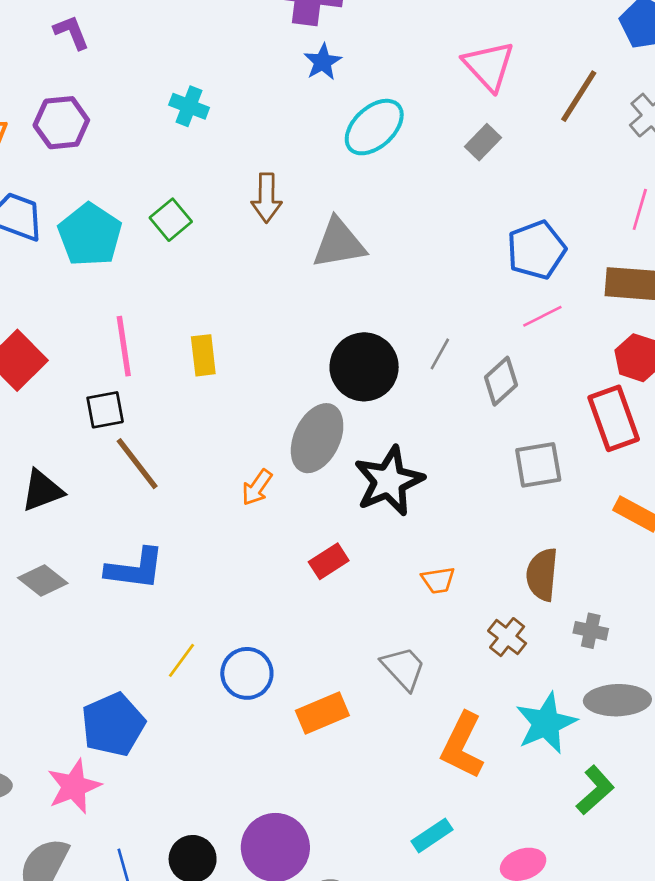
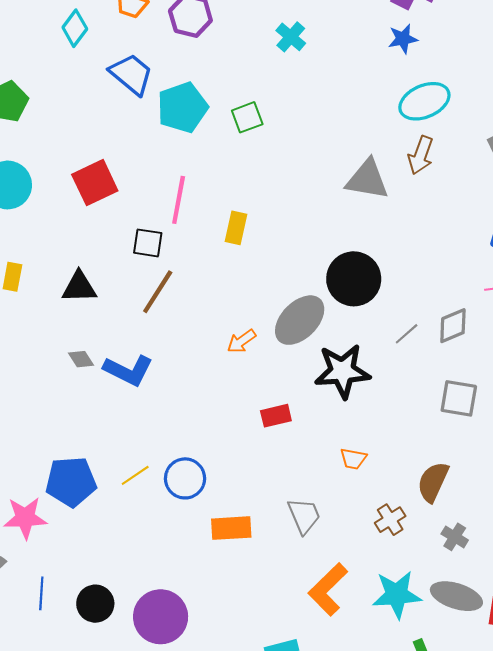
brown arrow: (267, 198) -> (421, 155), moved
gray line: (440, 354) -> (407, 334), moved
brown line: (137, 464) -> (158, 292), turned 51
gray diamond: (43, 581) -> (81, 359), moved, size x0.7
yellow line: (182, 660) -> (135, 475), moved

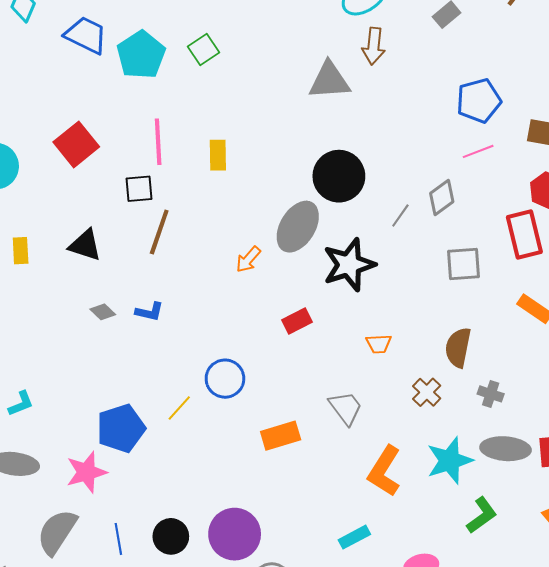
black triangle: (79, 287) -> (85, 245), turned 33
blue L-shape: (128, 370) -> (149, 312), size x0.6
blue circle: (185, 478) -> (225, 379), moved

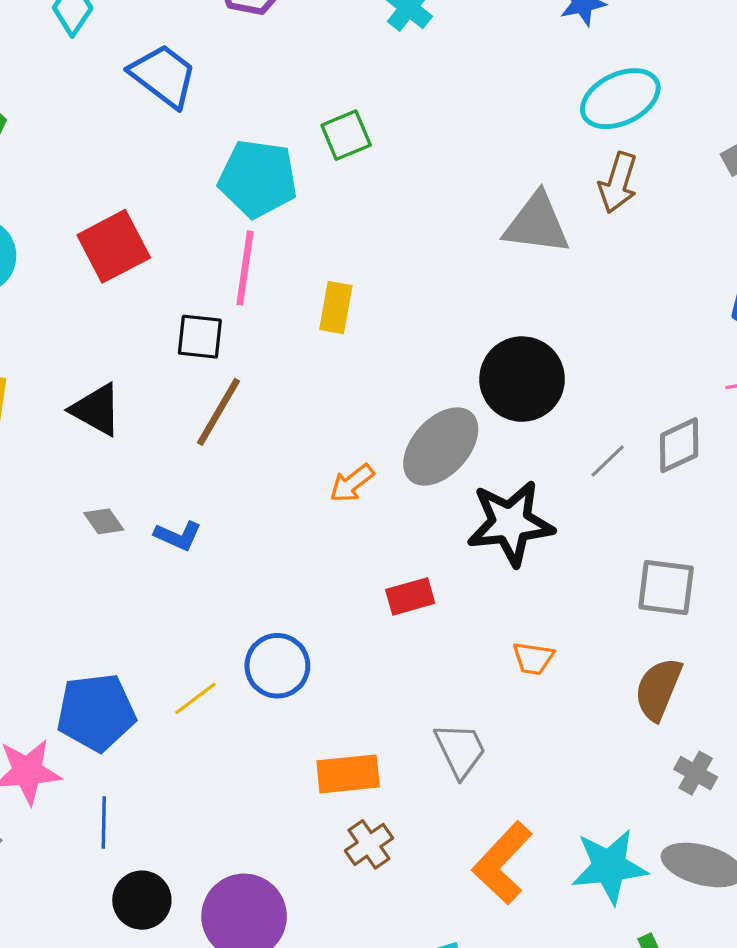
cyan pentagon: (141, 55) -> (258, 179), moved, turned 30
gray square: (464, 264) -> (666, 587), moved
brown cross: (427, 392) -> (369, 844), moved
blue line: (118, 539) -> (104, 822), moved

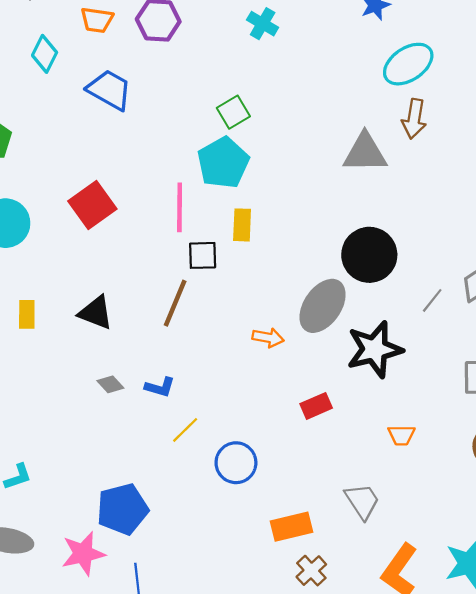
cyan pentagon: (258, 179) -> (223, 163), moved, turned -30
black square: (200, 337) -> (203, 255), moved
orange arrow: (352, 483) -> (268, 338), turned -124
yellow line: (195, 698) -> (185, 430), moved

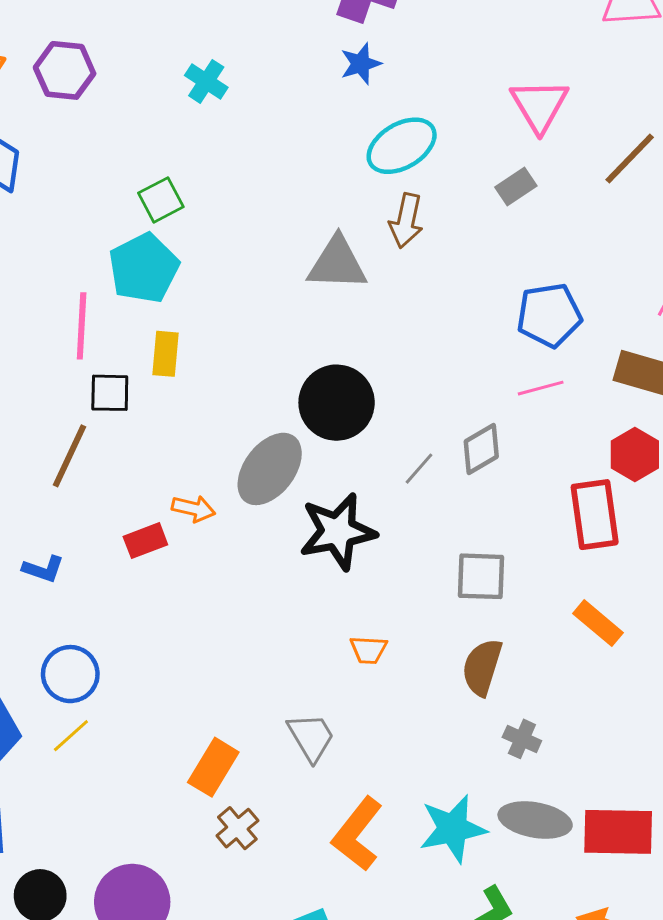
red rectangle: (316, 406) -> (145, 541), moved
yellow line: (185, 430) -> (71, 736), moved
blue circle: (236, 463) -> (70, 674), moved
orange rectangle: (292, 527) -> (213, 767), turned -48

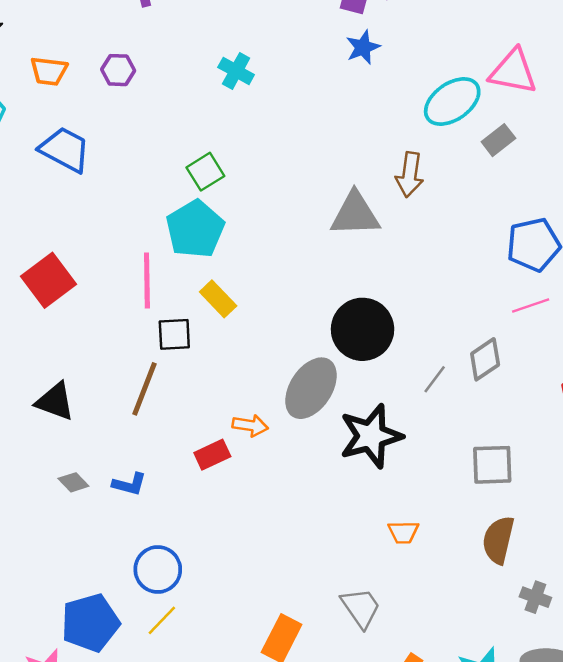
purple hexagon: (65, 70) -> (118, 70), size x0.7
pink triangle: (539, 105) -> (513, 72), turned -44
cyan ellipse: (402, 146) -> (452, 101), moved
yellow rectangle: (165, 354) -> (218, 299), turned -45

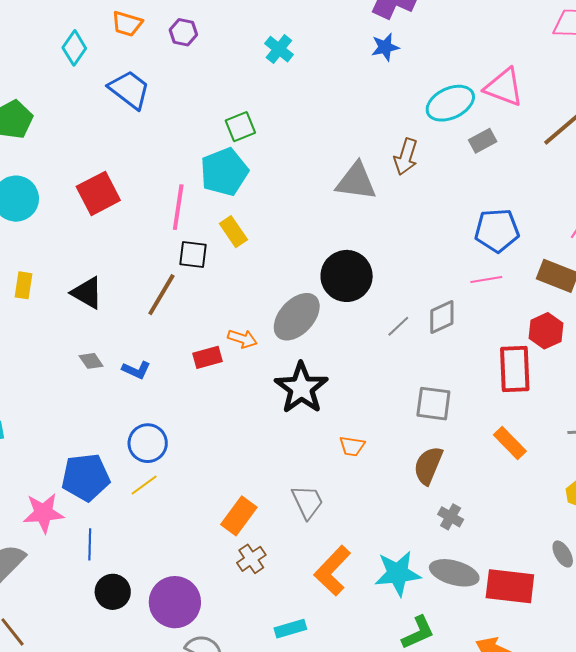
black star: (371, 436) -> (301, 388), moved, turned -30

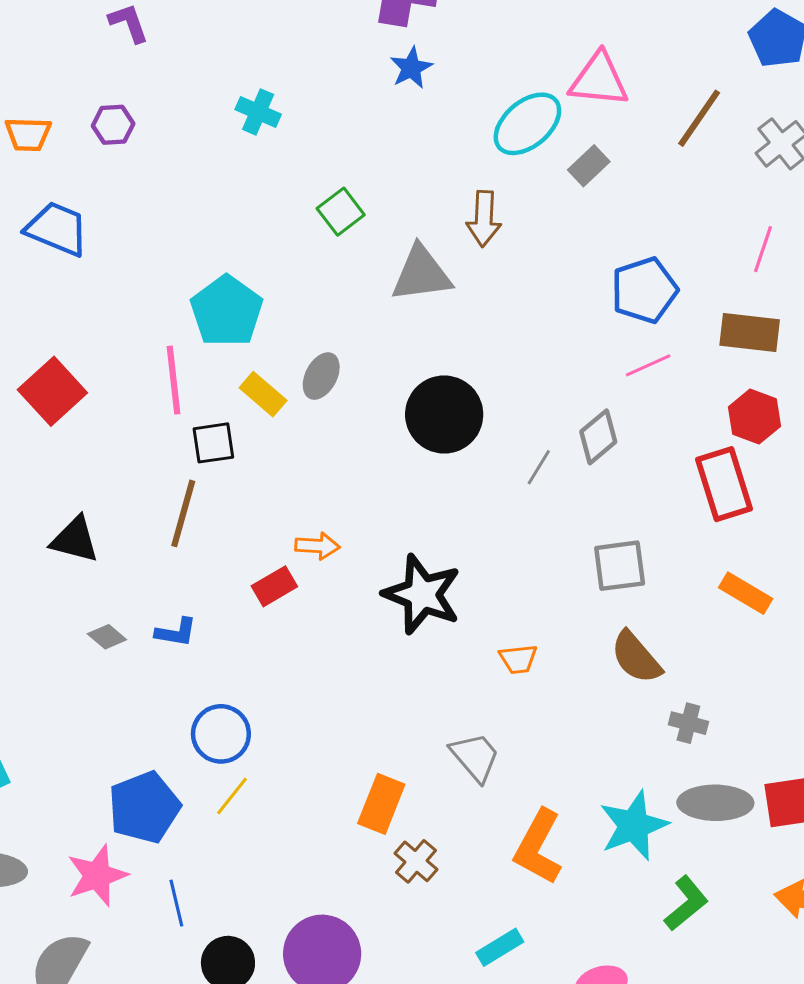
green square: (240, 127) -> (341, 212), moved
gray ellipse: (297, 317) -> (321, 376), moved, size x0.6
brown semicircle: (428, 465) -> (636, 657), turned -48

